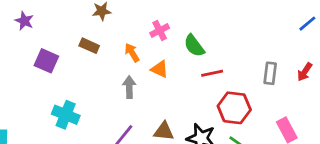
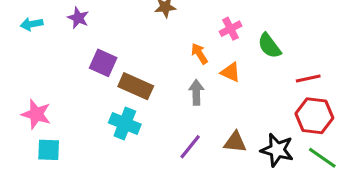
brown rectangle: (89, 46) -> (136, 86), moved, size x1.5
red line: (212, 73) -> (308, 78), moved

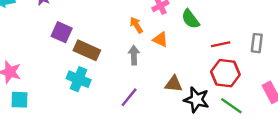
brown triangle: (235, 142) -> (174, 84), moved

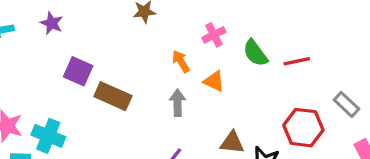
gray rectangle: (257, 43) -> (346, 104), moved, turned -54
red line: (221, 44) -> (297, 61), moved
cyan cross: (79, 79) -> (48, 136), moved

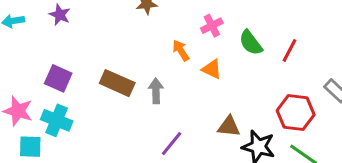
red line: (297, 61) -> (289, 50), turned -50
purple square: (78, 71) -> (58, 78), moved
gray arrow: (178, 103) -> (156, 91), moved

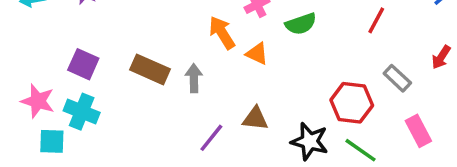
green semicircle: (251, 43) -> (301, 24), turned -72
orange arrow: (181, 50) -> (222, 33), size x1.4
red line: (289, 50) -> (376, 20), moved
brown triangle: (229, 127) -> (255, 119), moved

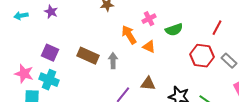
red hexagon: (352, 103) -> (202, 56), moved

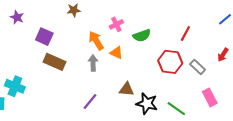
purple square: (50, 53) -> (44, 37), moved
gray arrow: (113, 61) -> (93, 63), moved
brown triangle: (148, 84) -> (127, 89), moved

